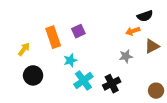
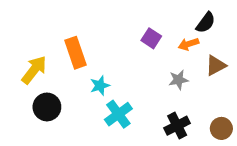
black semicircle: (145, 16) -> (206, 23), turned -35
purple square: (78, 31) -> (151, 38), moved, turned -32
yellow arrow: (24, 49) -> (34, 70), size x1.5
black cross: (112, 84) -> (177, 126), moved

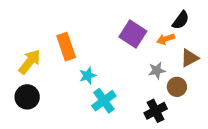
purple square: (151, 38) -> (133, 34), size x1.5
black circle: (47, 107) -> (27, 97), moved
brown circle: (221, 128) -> (177, 87), moved

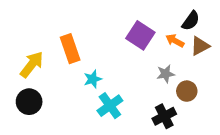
orange arrow: (166, 39) -> (175, 41), turned 48
brown triangle: (190, 58) -> (200, 46), moved

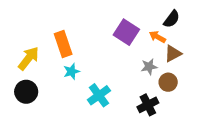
brown triangle: (200, 46) -> (173, 54), moved
cyan star: (93, 79) -> (71, 71), moved

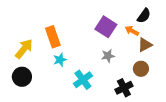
gray star: (149, 67) -> (108, 56), moved

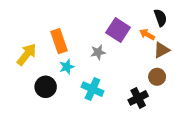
black semicircle: (144, 16) -> (160, 18), turned -56
gray star: (108, 56) -> (98, 52), moved
black circle: (22, 77) -> (46, 87), moved
cyan cross: (83, 80) -> (92, 89), turned -30

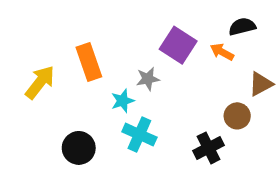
black semicircle: (160, 18) -> (242, 27), turned -84
brown triangle: (162, 50) -> (261, 84), moved
cyan star: (67, 67) -> (123, 101), moved
black circle: (46, 87) -> (79, 148), moved

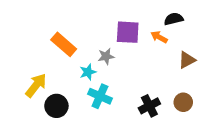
purple square: (178, 45) -> (128, 32), turned -30
orange rectangle: (89, 62) -> (64, 44), turned -30
yellow arrow: (40, 82) -> (36, 85), moved
brown circle: (237, 116) -> (183, 102), moved

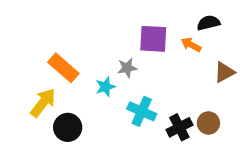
orange rectangle: (64, 44) -> (63, 68), moved
cyan cross: (100, 96) -> (142, 111), moved
brown circle: (183, 102) -> (208, 123), moved

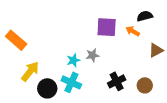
orange rectangle: (63, 68) -> (16, 40), moved
gray star: (127, 68) -> (92, 55), moved
cyan cross: (142, 111) -> (71, 82), moved
black cross: (179, 127) -> (117, 81), moved

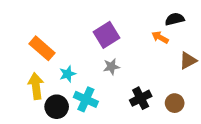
purple square: (107, 27) -> (107, 35), moved, turned -35
orange rectangle: (16, 40) -> (42, 48), moved
cyan star: (73, 60) -> (68, 74), moved
yellow arrow: (30, 71) -> (36, 86), turned -45

